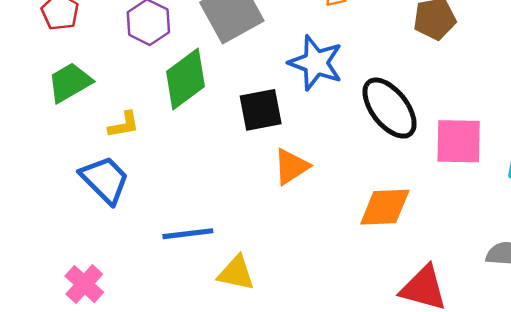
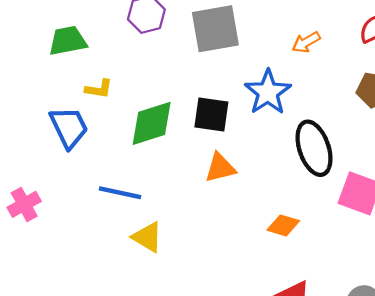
green diamond: (185, 79) -> (152, 123), moved
orange diamond: (385, 207) -> (283, 225), size x0.7

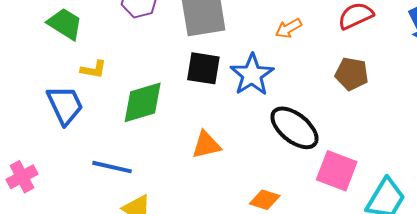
green trapezoid: (68, 41) -> (65, 24), turned 42
black square: (211, 115) -> (203, 68), moved
black ellipse: (314, 148) -> (294, 128), turned -33

